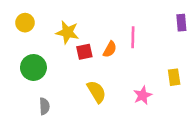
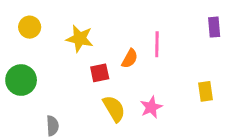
red square: (84, 52) -> (100, 73), moved
green circle: (33, 67) -> (21, 80), moved
pink star: (143, 95) -> (151, 107), moved

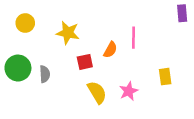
purple rectangle: (214, 27) -> (182, 13), moved
yellow rectangle: (206, 91) -> (165, 77), moved
gray semicircle: (52, 126) -> (45, 74), moved

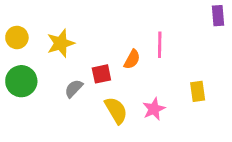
yellow circle: (25, 23) -> (17, 37), moved
yellow star: (68, 33) -> (61, 43), moved, turned -30
gray semicircle: (45, 74) -> (74, 88), moved, turned -133

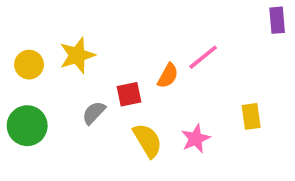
yellow circle: (17, 37) -> (29, 65), moved
pink line: (160, 45) -> (203, 57), turned 50
green circle: (21, 81) -> (27, 126), moved

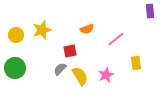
pink line: (203, 57) -> (116, 39), moved
orange semicircle: (168, 76) -> (87, 29), moved, turned 40
gray semicircle: (94, 113) -> (60, 69), moved

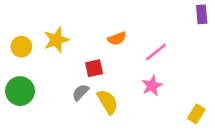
yellow rectangle: (136, 63) -> (196, 114), moved, turned 40
pink star: (106, 75) -> (152, 86), moved

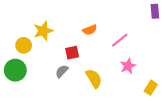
yellow circle: (21, 47) -> (24, 45), moved
pink star: (152, 86) -> (128, 66), moved
yellow semicircle: (108, 102) -> (94, 78), moved

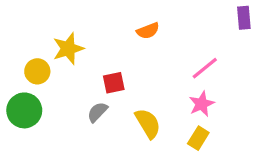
orange semicircle: (90, 30) -> (148, 31), moved
pink line: (120, 40) -> (205, 68), moved
yellow rectangle: (151, 88) -> (198, 138), moved

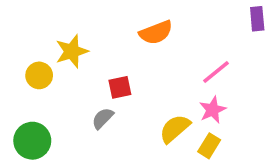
orange semicircle: (148, 31) -> (156, 32), size x1.4
green circle: (24, 110) -> (32, 141), moved
yellow semicircle: (148, 123) -> (175, 129), moved, turned -100

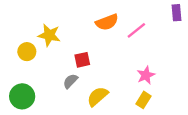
yellow star: (72, 51) -> (49, 35), turned 30
pink line: (216, 72) -> (136, 30), moved
yellow semicircle: (175, 129) -> (98, 96), moved

